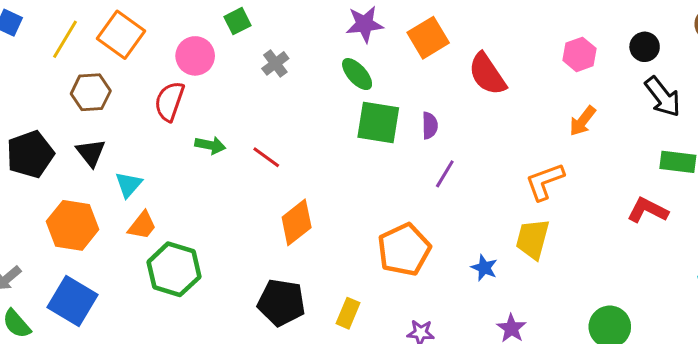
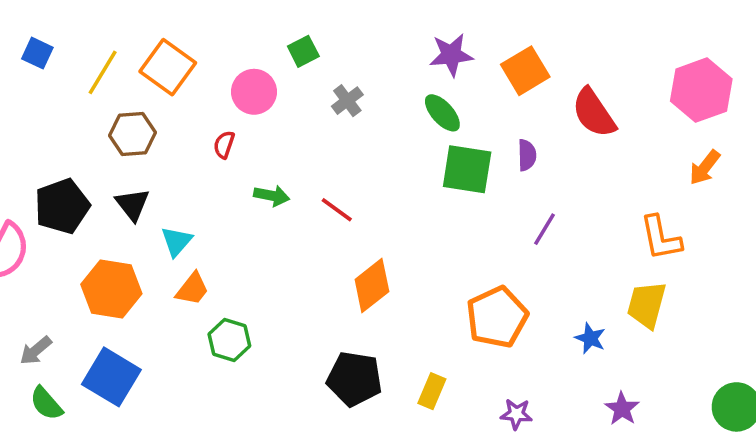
pink hexagon: (580, 54) -> (701, 90), size x1.6
red semicircle: (169, 101) -> (224, 145), size x0.6
purple semicircle: (430, 126) -> (527, 155), moved
orange L-shape: (545, 182) -> (661, 238), turned -81
green hexagon: (174, 269) -> (229, 340), size x0.7

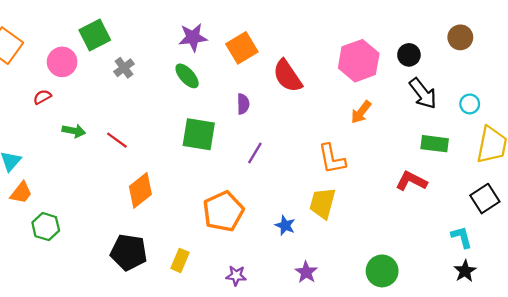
green square: (303, 51) -> (95, 35), size x1.5
red semicircle: (224, 145) -> (42, 97), turned 42
green square: (467, 169) -> (199, 134), moved

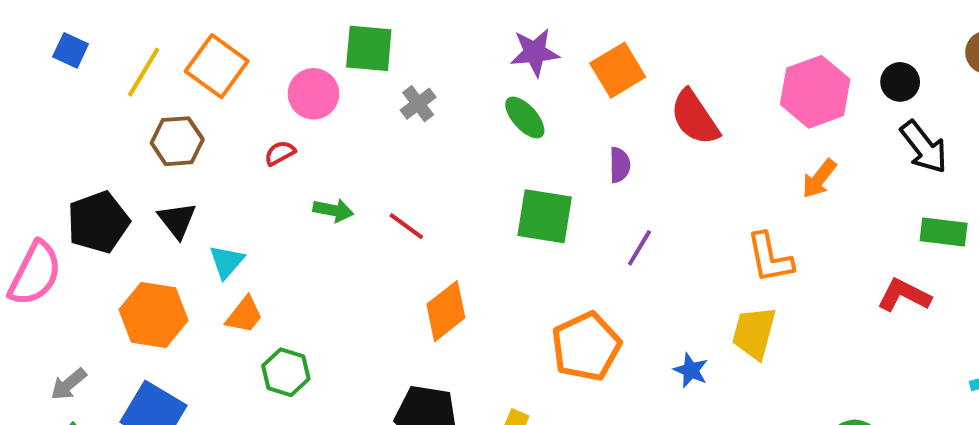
green square: (95, 35) -> (369, 48), turned 32

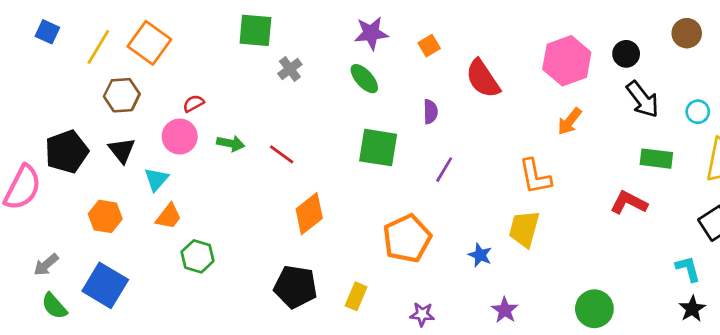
orange square: (618, 70) -> (429, 46), size x0.6
pink circle: (313, 94) -> (180, 137), moved
orange hexagon: (153, 315) -> (105, 216), size x0.7

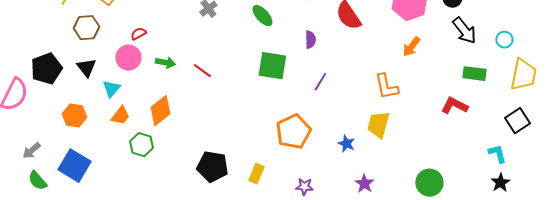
orange diamond: (309, 214) -> (160, 111), moved

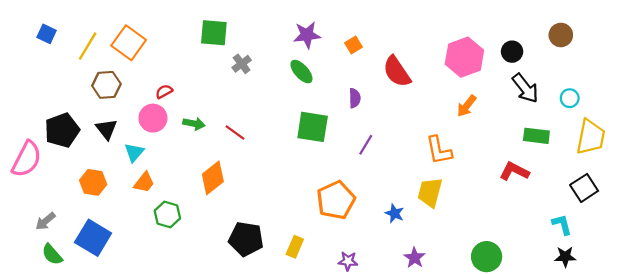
orange diamond: (160, 111) -> (213, 178), moved
black star: (500, 183) -> (565, 257), turned 30

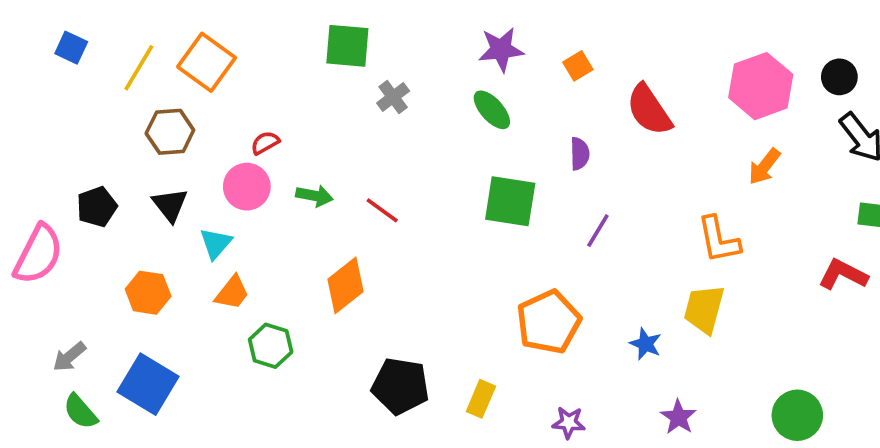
black pentagon: (62, 130) -> (97, 207), size x0.7

